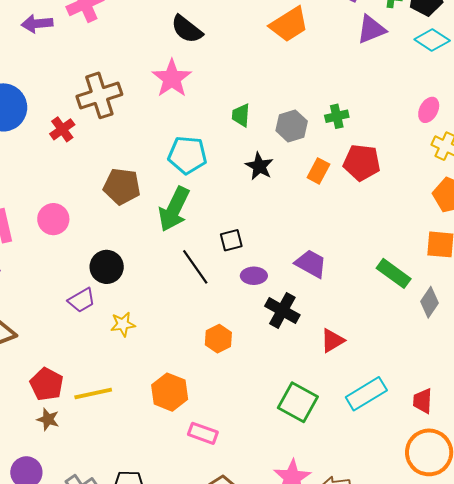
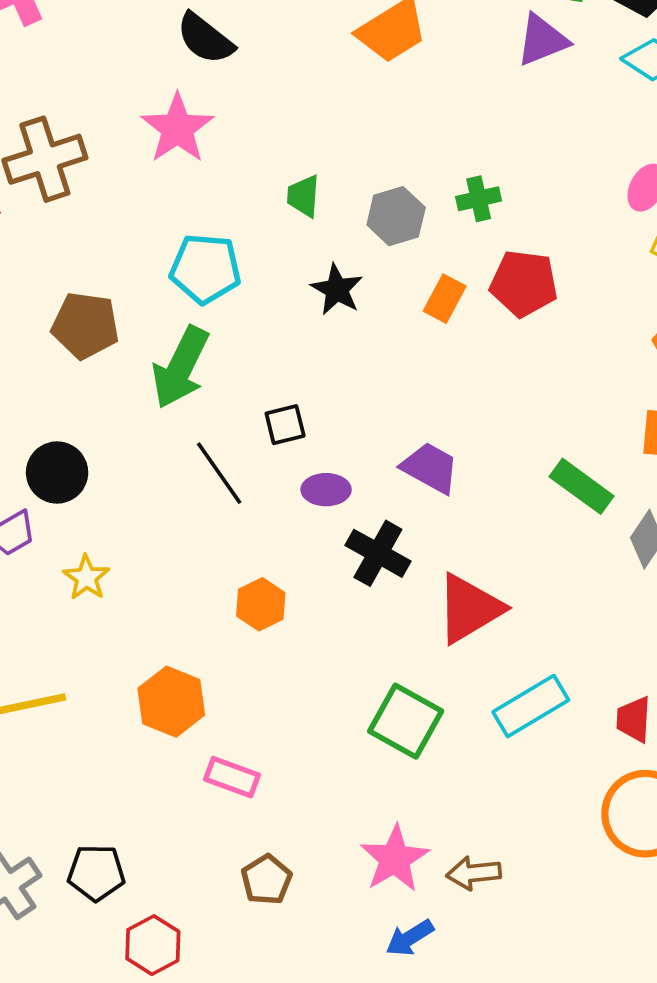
yellow star: (123, 324) -> (86, 578), turned -30
red triangle: (332, 341) -> (469, 609), size x1.6

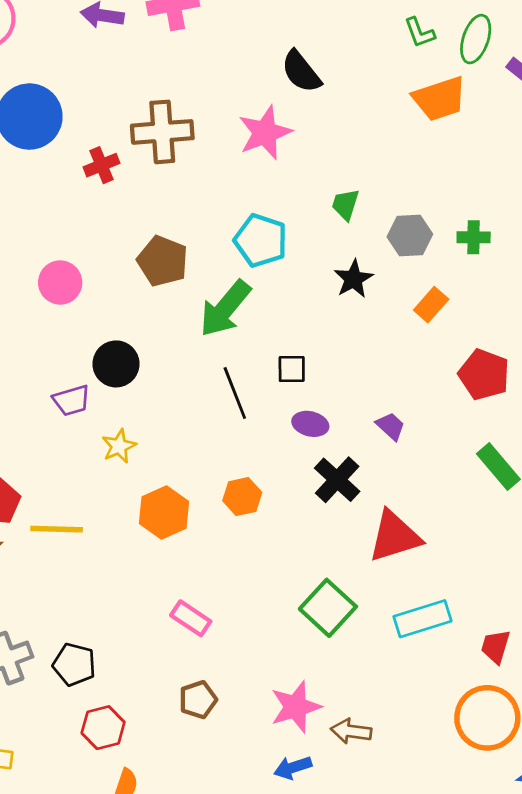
red pentagon: (524, 283) -> (484, 375), moved
purple trapezoid: (430, 468) -> (391, 426), size x0.7
orange hexagon: (171, 702) -> (164, 512), moved

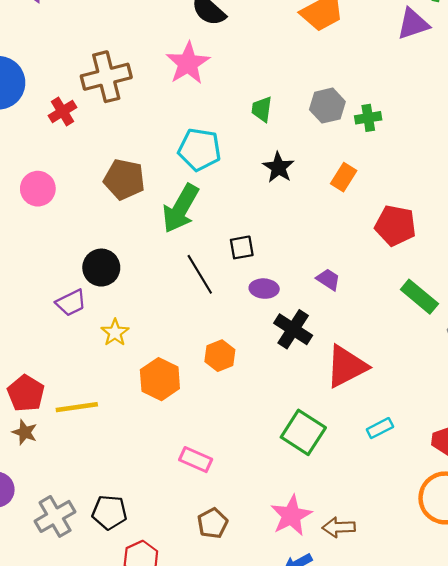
gray hexagon: (410, 236) -> (327, 106), moved
pink circle: (60, 283) -> (38, 189), moved
cyan rectangle: (422, 619) -> (380, 428), size x0.6

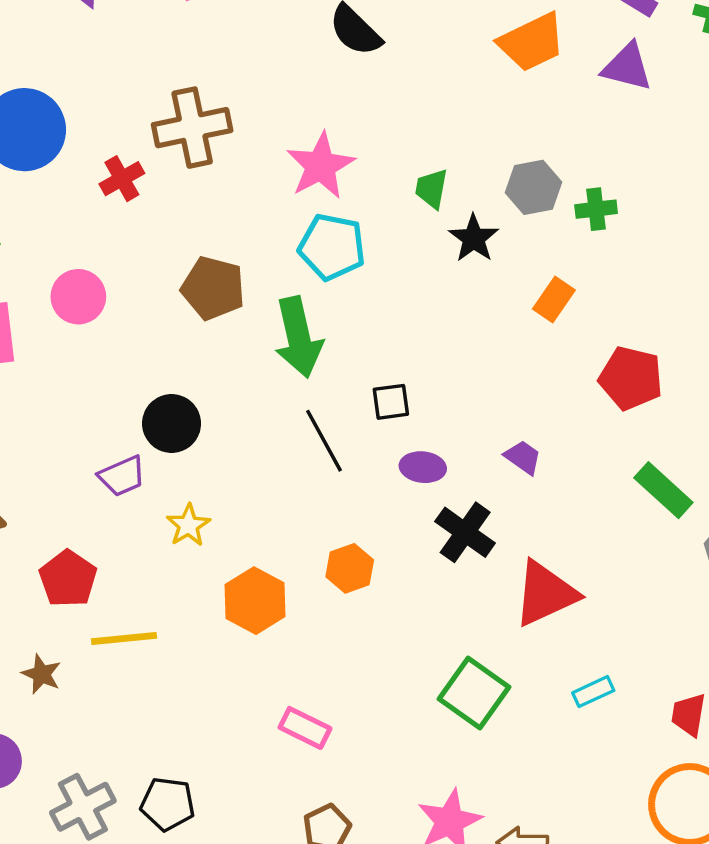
purple triangle: (413, 24) -> (627, 67), moved, turned 30
pink star: (188, 63) -> (321, 166), moved
black star: (278, 167) -> (474, 238), moved
green arrow: (180, 209) -> (298, 337), turned -45
red pentagon: (26, 393) -> (68, 579), moved

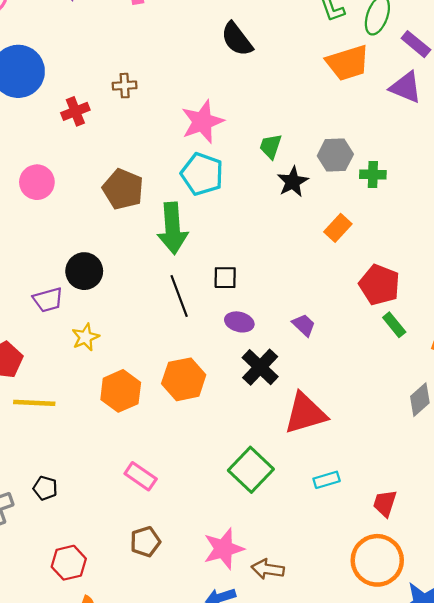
brown cross: (192, 128) -> (125, 86), size x0.5
green rectangle: (663, 490) -> (394, 325), moved, size x0.7
orange hexagon: (350, 568) -> (184, 379), size x1.4
black pentagon: (168, 804) -> (45, 488), moved, size x0.7

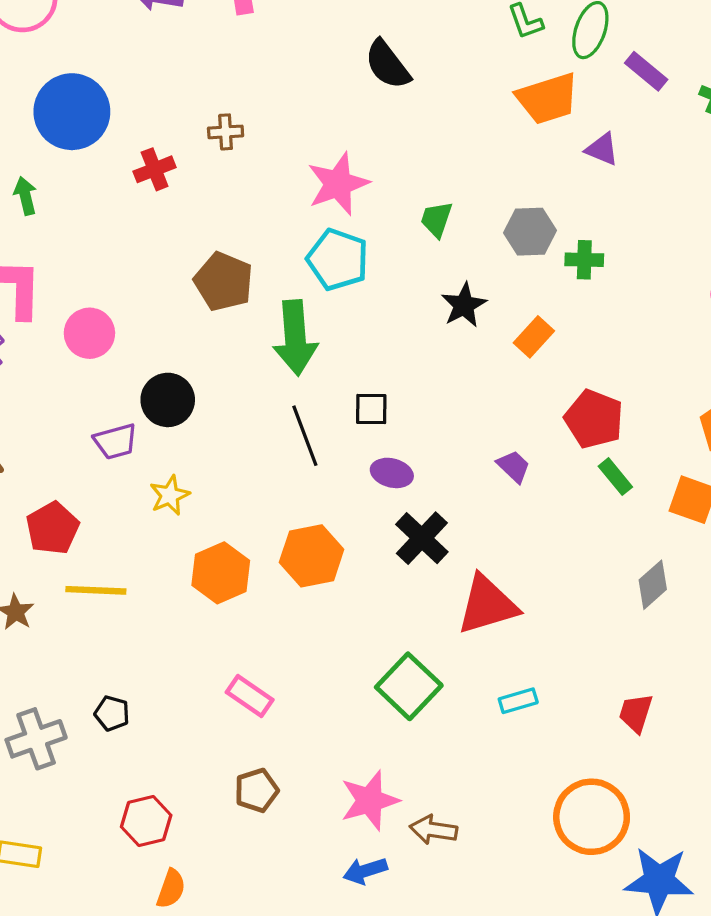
purple triangle: (406, 87) -> (602, 149), moved, size x0.7
pink circle: (37, 182) -> (89, 333), moved
black star: (293, 182) -> (464, 305), moved
purple trapezoid: (304, 325) -> (514, 466), moved
red trapezoid: (385, 503) -> (636, 713), moved

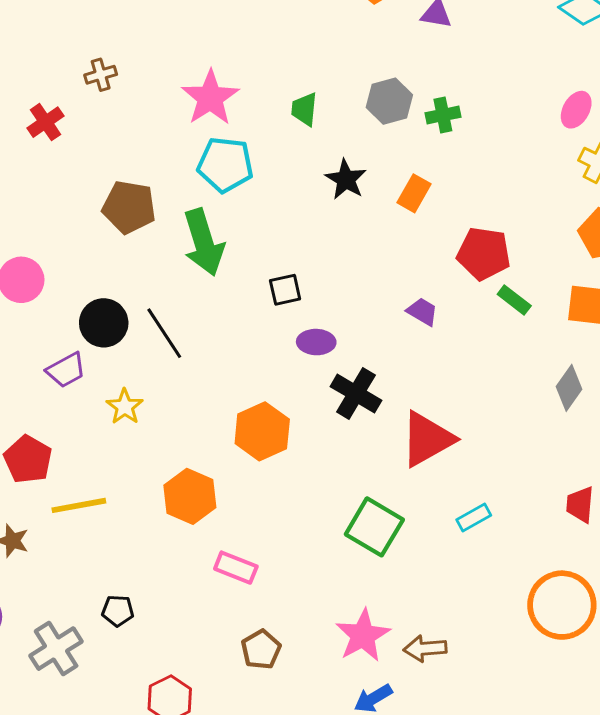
black line: (305, 436) -> (164, 333), moved
orange hexagon: (221, 573) -> (190, 496), moved

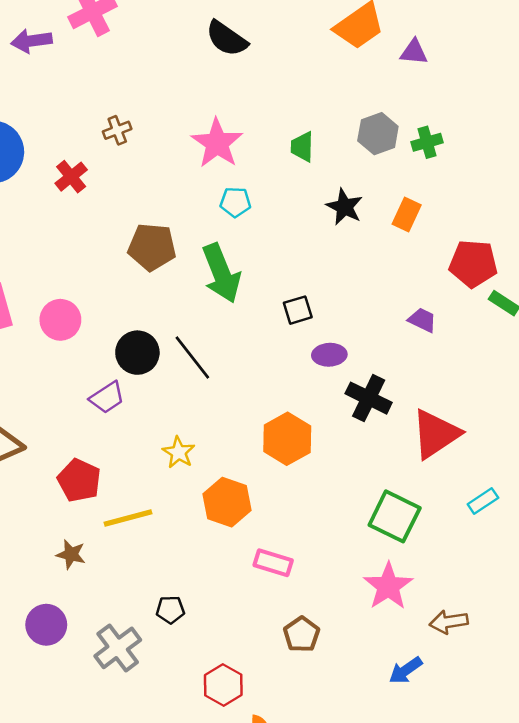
cyan pentagon: (225, 165) -> (235, 202), size x0.6
yellow star: (125, 407) -> (179, 452), moved
pink star: (363, 636) -> (388, 586), moved

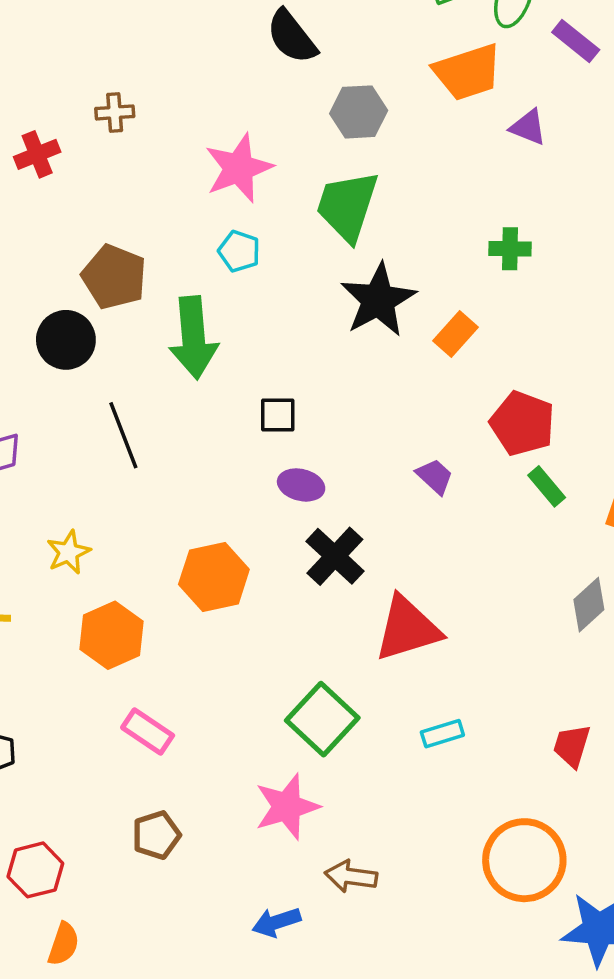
gray hexagon: (378, 134) -> (359, 112), moved
green trapezoid: (302, 147) -> (347, 206), size x1.8
black star: (344, 207) -> (378, 300), size x1.5
black circle: (137, 353) -> (66, 340), moved

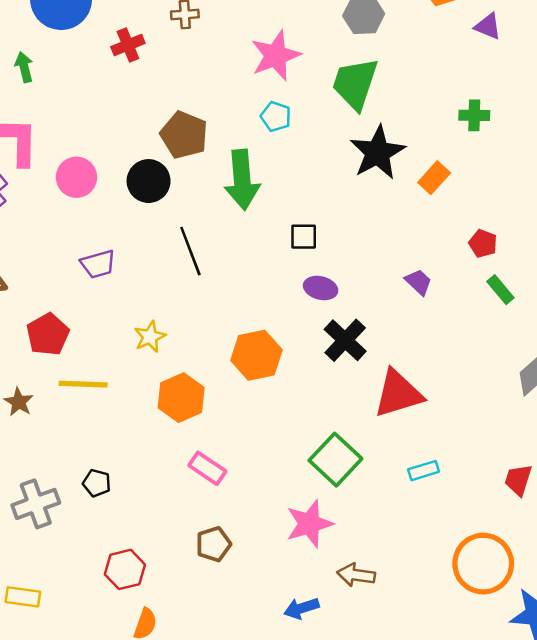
red pentagon: (522, 423) -> (483, 243), size x0.6

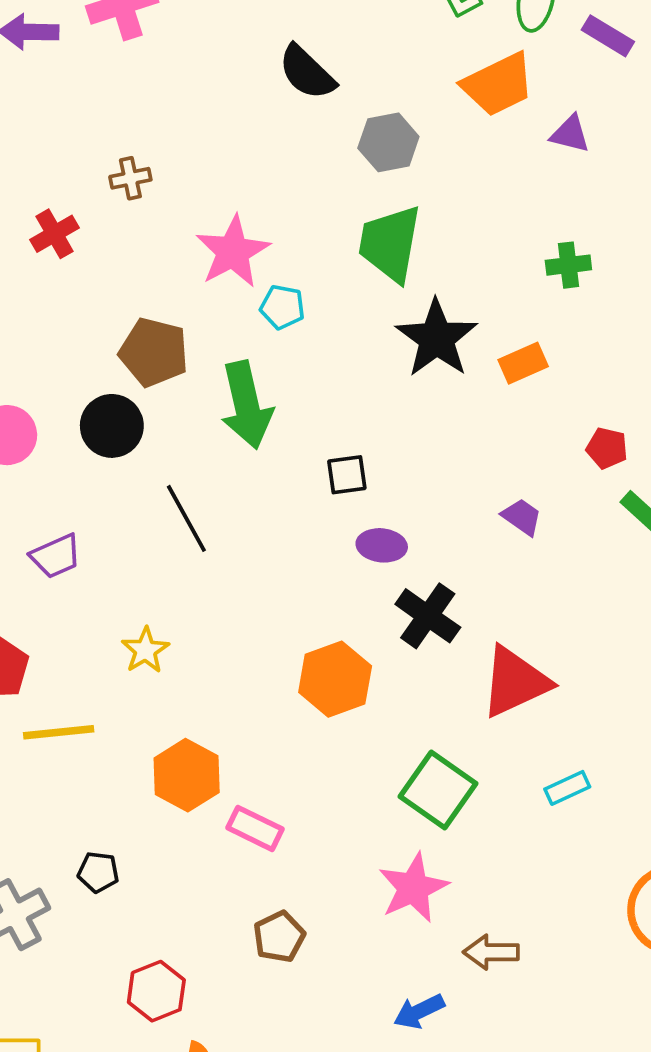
pink star: (276, 56) -> (233, 252), moved
orange rectangle: (434, 178) -> (523, 363), turned 32
orange hexagon: (256, 355) -> (335, 679), moved
orange hexagon: (181, 398) -> (187, 775), moved

